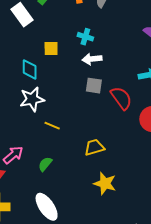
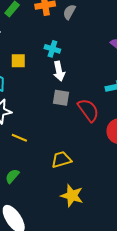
white arrow: (92, 59) -> (59, 71), turned -96

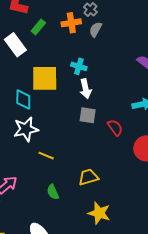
yellow square: (18, 61) -> (45, 78), size x1.8
red semicircle: (88, 110) -> (115, 128), size x0.7
green semicircle: (12, 176) -> (53, 192), moved, turned -63

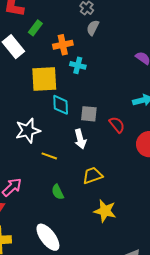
orange cross: (71, 23) -> (63, 45), moved
white arrow: (86, 89) -> (80, 139), moved
cyan diamond: (23, 99) -> (61, 105), moved

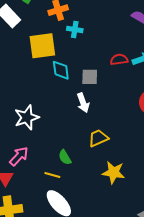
red semicircle: (117, 125) -> (119, 60), moved, turned -54
white star: (28, 131) -> (27, 117), moved
yellow line: (49, 156) -> (52, 175), moved

